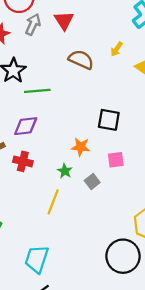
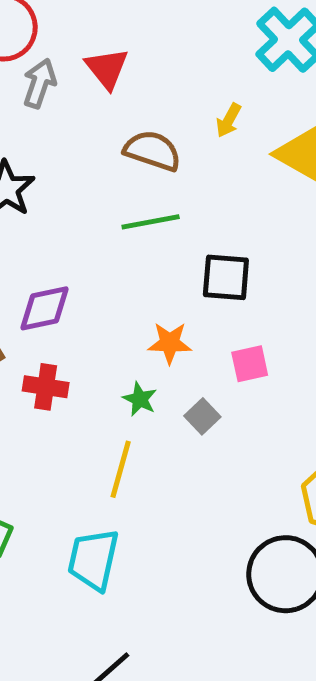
green line: (37, 91) -> (151, 222), moved
cyan trapezoid: (37, 259) -> (93, 560), moved

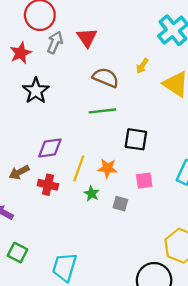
gray square: (202, 416) -> (120, 204), turned -35
yellow line: (121, 469) -> (79, 168), moved

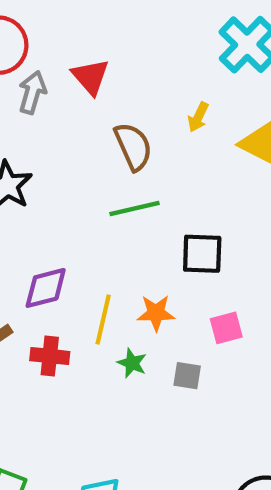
brown semicircle: (106, 78) -> (133, 146), turned 50

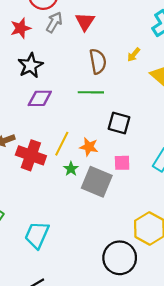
purple diamond: (46, 288) -> (40, 98), moved
red cross: (50, 356) -> (31, 155), size x1.5
gray square: (187, 376) -> (97, 182), size x2.0

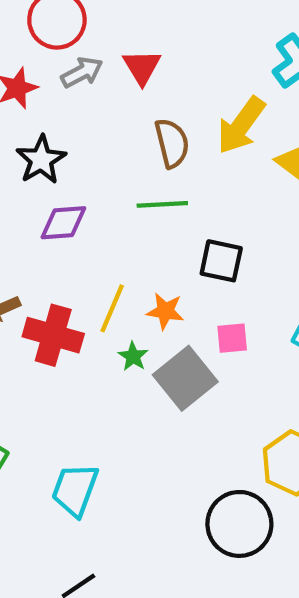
gray arrow: (54, 22) -> (82, 72), turned 36
yellow arrow: (134, 55) -> (241, 125), size x2.0
gray square: (97, 182) -> (185, 378), turned 32

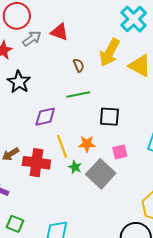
red triangle: (142, 67) -> (59, 32), turned -30
brown semicircle: (172, 143) -> (79, 65), size x0.6
purple diamond: (63, 223) -> (45, 117), moved
yellow line: (112, 308) -> (62, 146), turned -35

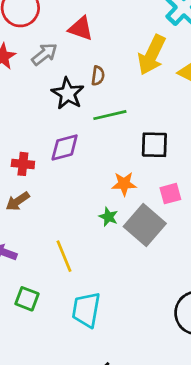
gray arrow: (32, 39) -> (44, 54), moved
brown semicircle: (79, 65) -> (98, 76), moved, turned 32
black star: (19, 82) -> (68, 94), moved
yellow line: (62, 146) -> (64, 256), moved
red cross: (36, 163) -> (23, 164), moved, size x0.6

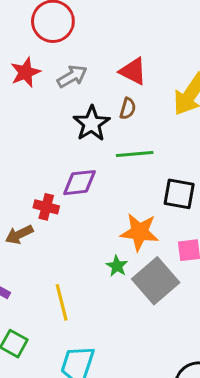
red triangle: (81, 28) -> (133, 71), moved
red cross: (23, 164) -> (46, 207), moved
orange star: (124, 184) -> (139, 232), size x1.4

